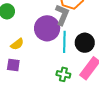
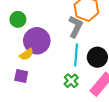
purple circle: (47, 28) -> (37, 41), moved
green cross: (63, 74) -> (71, 81), moved, turned 32

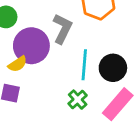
gray L-shape: (76, 27) -> (62, 29), moved

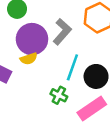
yellow semicircle: (18, 64) -> (29, 59), moved
green cross: (78, 100) -> (59, 95), turned -35

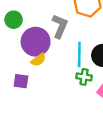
green cross: (59, 95) -> (84, 77), moved

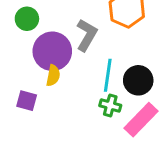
yellow semicircle: (38, 60) -> (53, 76), turned -49

